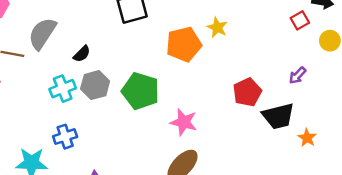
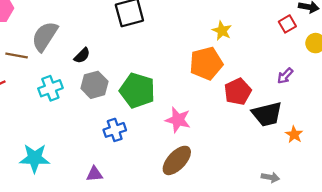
yellow star: (217, 28) -> (222, 31), moved
orange pentagon: (184, 44) -> (206, 63), moved
cyan cross: (63, 89) -> (50, 88), moved
blue cross: (65, 137) -> (115, 130), moved

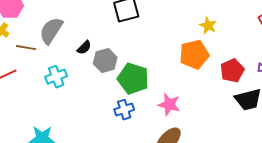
gray hexagon: (94, 85) -> (105, 61), moved
red pentagon: (238, 92) -> (232, 71), moved
blue cross: (115, 130) -> (124, 110), moved

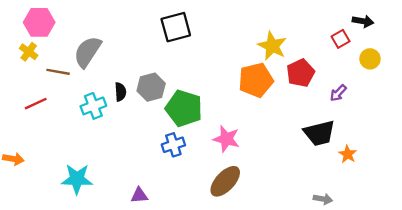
yellow star: (208, 26) -> (272, 46), size x1.4
black semicircle: (84, 48) -> (120, 92), moved, turned -49
red pentagon: (232, 71) -> (301, 73), moved

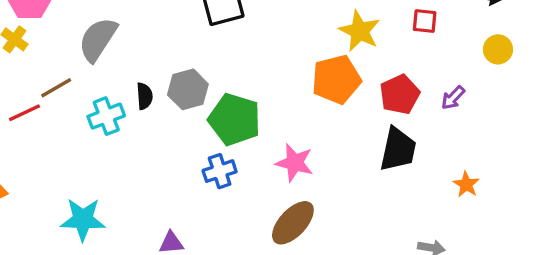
red square: (341, 39) -> (425, 21), moved, turned 36
brown line: (58, 72) -> (56, 88), moved, turned -40
red pentagon: (301, 73) -> (400, 94), moved
black trapezoid: (319, 133) -> (398, 149), moved, turned -64

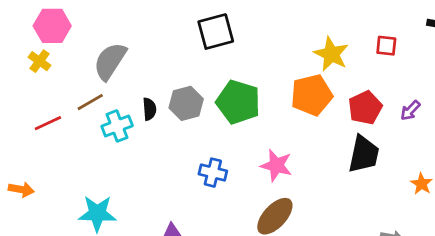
brown line: (56, 88) -> (90, 102), moved
green pentagon: (235, 119) -> (238, 102), moved
blue cross: (220, 171) -> (213, 173), turned 32

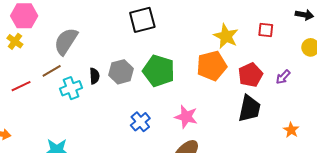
blue cross: (213, 173) -> (140, 122), turned 36

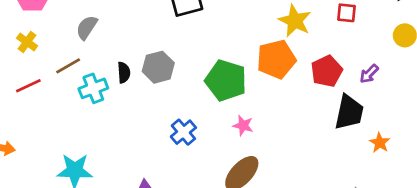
yellow cross: (15, 41) -> (27, 42), moved
gray semicircle: (66, 41) -> (87, 27), size x0.7
green pentagon: (159, 71) -> (226, 80), moved
black trapezoid: (249, 109) -> (349, 112), moved
pink star: (186, 117) -> (243, 126), size x0.7

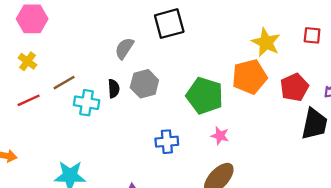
gray semicircle: (87, 27) -> (124, 48), moved
cyan cross: (93, 88) -> (87, 103), turned 30
blue cross: (183, 132) -> (167, 142), turned 35

